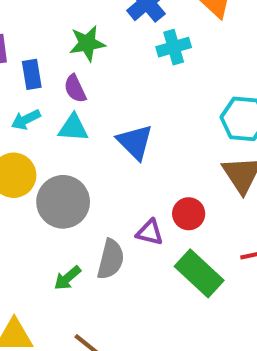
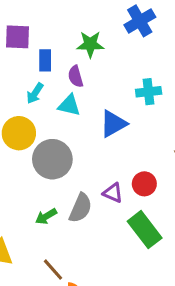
cyan cross: (174, 47) -> (149, 92), moved
cyan arrow: (26, 120) -> (35, 93), turned -40
blue triangle: (135, 142) -> (113, 124), turned 36

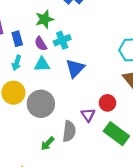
cyan cross: (149, 92) -> (62, 40), moved
purple triangle: (113, 193) -> (88, 115), turned 48

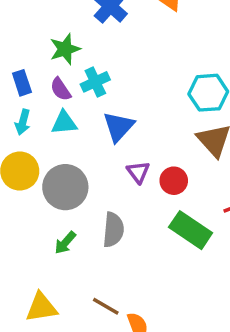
purple triangle: (88, 115) -> (138, 172), moved
green arrow: (48, 144) -> (65, 243), moved

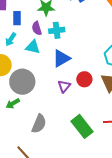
red circle: (174, 181) -> (84, 79), moved
gray semicircle: (113, 230) -> (39, 124), moved
green arrow: (65, 243) -> (13, 103), moved

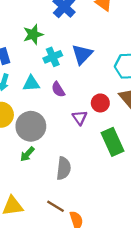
purple semicircle: (37, 28) -> (58, 89), moved
blue triangle: (61, 58) -> (82, 54), moved
green rectangle: (82, 126) -> (113, 142), moved, turned 30

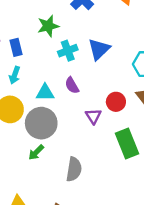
cyan triangle: (31, 83) -> (45, 93), moved

